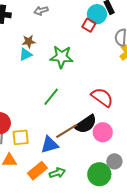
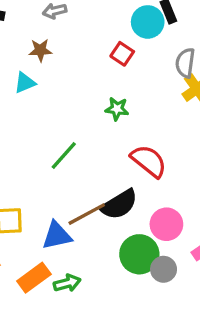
red square: (89, 25) -> (122, 54), moved
brown star: (29, 41) -> (40, 50), moved
green star: (62, 57) -> (117, 109), moved, size x0.6
pink circle: (103, 132) -> (166, 224), moved
green circle: (99, 174) -> (139, 254), moved

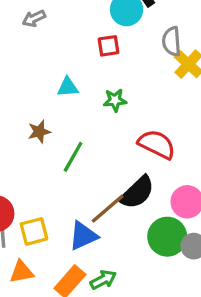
brown star: (40, 50) -> (39, 132), moved
red square: (122, 54) -> (109, 46), turned -30
cyan triangle: (25, 83) -> (68, 87), moved, turned 30

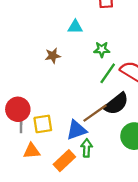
green star: (115, 100) -> (102, 49), moved
green line: (73, 157) -> (108, 73), moved
green arrow: (103, 280) -> (87, 148), moved, turned -66

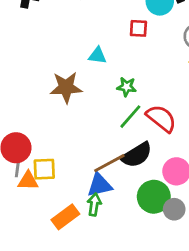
brown star: (53, 56) -> (66, 87), size x1.6
blue triangle: (76, 130) -> (100, 185), moved
orange triangle: (32, 151) -> (28, 181), moved

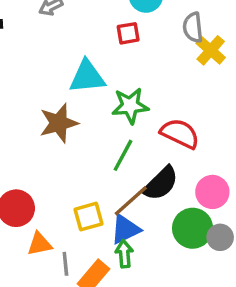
cyan triangle: (97, 55) -> (87, 77), size x1.6
green star: (127, 87) -> (130, 106), size x1.5
green line: (130, 117) -> (123, 155), moved
gray line: (18, 168) -> (65, 264), moved
yellow square: (44, 169) -> (89, 217), moved

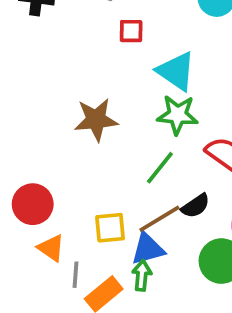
red square: (128, 33) -> (131, 31), moved
cyan triangle: (87, 77) -> (176, 71), moved, turned 30
black semicircle: (161, 183) -> (196, 206), size x0.7
orange triangle: (40, 244) -> (51, 248), turned 36

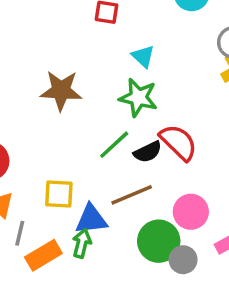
cyan triangle: (176, 71) -> (143, 56), size x0.6
black semicircle: (196, 206) -> (148, 152), moved
brown line: (159, 219) -> (132, 195), moved

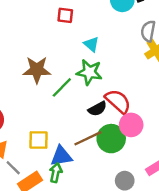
green line: (114, 145) -> (62, 87), moved
pink circle: (191, 212) -> (131, 125), moved
gray line: (20, 233) -> (13, 168), turned -56
green circle: (159, 241) -> (111, 139), moved

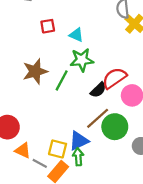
red square: (65, 15) -> (48, 26), moved
red semicircle: (118, 101) -> (114, 78), turned -60
green circle: (111, 139) -> (115, 127), moved
yellow square: (39, 140) -> (58, 149), moved, turned 30

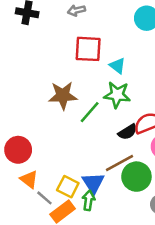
red square: (48, 26) -> (88, 49), size x1.6
blue triangle: (79, 141) -> (93, 183), turned -50

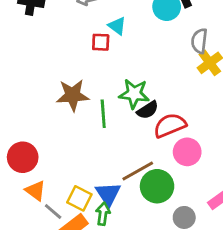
red square: (88, 49) -> (101, 42), size x0.6
cyan triangle: (117, 66) -> (117, 26), moved
green line: (90, 112) -> (103, 114), turned -45
black semicircle: (128, 132) -> (148, 110), moved

